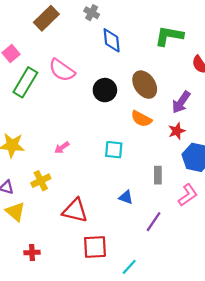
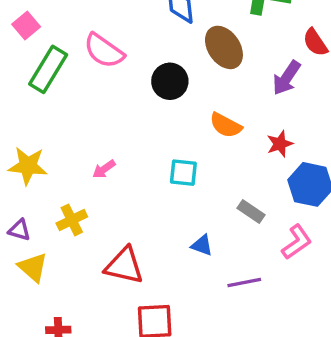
brown ellipse: (145, 85) -> (224, 47), moved
purple arrow: (181, 102) -> (287, 78), moved
gray rectangle: (158, 175) -> (251, 211), turned -56
purple line: (154, 222) -> (244, 283), turned 45

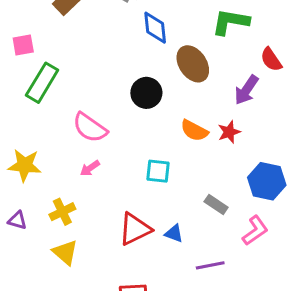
pink square: (26, 25) -> (23, 45), turned 30
pink semicircle: (104, 51) -> (90, 128), moved
red star: (280, 144) -> (229, 132), moved
red triangle: (124, 266) -> (135, 229), moved, turned -39
yellow triangle: (33, 267) -> (65, 252), moved

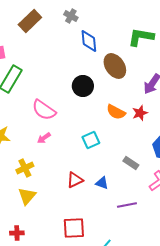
cyan square: (158, 171) -> (91, 140), turned -30
red triangle: (135, 229) -> (75, 180), size x0.7
yellow triangle: (65, 252) -> (27, 196), turned 30

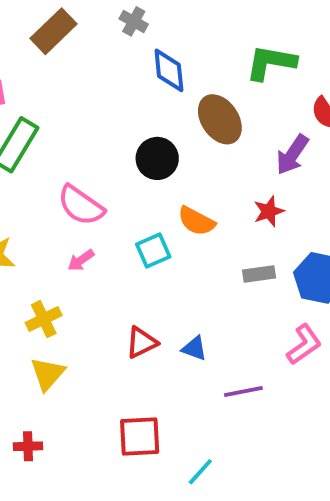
orange semicircle: (116, 112) -> (196, 221), moved
cyan square: (91, 140) -> (153, 250), moved
gray rectangle: (131, 163) -> (259, 274), moved, turned -42

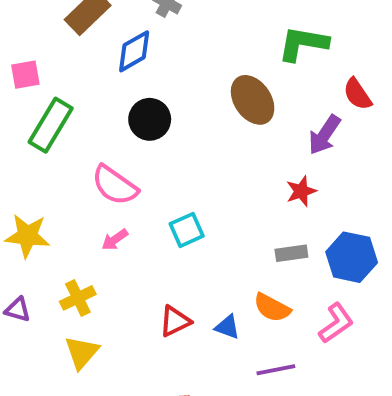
blue diamond: (169, 70) -> (134, 51), moved, turned 66
black circle: (157, 158) -> (150, 119), moved
orange semicircle: (196, 221) -> (272, 308), moved

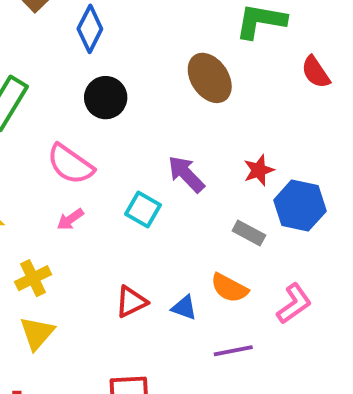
blue diamond: (134, 51) -> (90, 29), turned -33
purple arrow: (324, 135) -> (186, 174), moved, turned 102
cyan square: (187, 230) -> (143, 209), turned -36
gray rectangle: (291, 253) -> (249, 233), turned 36
blue hexagon: (352, 257) -> (300, 206), moved

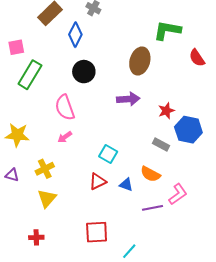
brown ellipse: (210, 78) -> (140, 61), turned 50
pink semicircle: (70, 164) -> (65, 107), turned 35
purple arrow: (186, 174) -> (128, 99), moved, turned 130
cyan square: (143, 209) -> (108, 154), moved
pink L-shape: (294, 304) -> (178, 194), moved

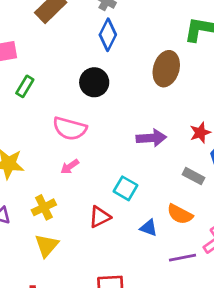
blue diamond: (75, 35) -> (108, 35), moved
green rectangle: (30, 75) -> (25, 86), size x0.6
purple arrow: (128, 99) -> (151, 138), moved
pink semicircle: (65, 107) -> (70, 129), turned -55
red triangle: (98, 181) -> (100, 217), moved

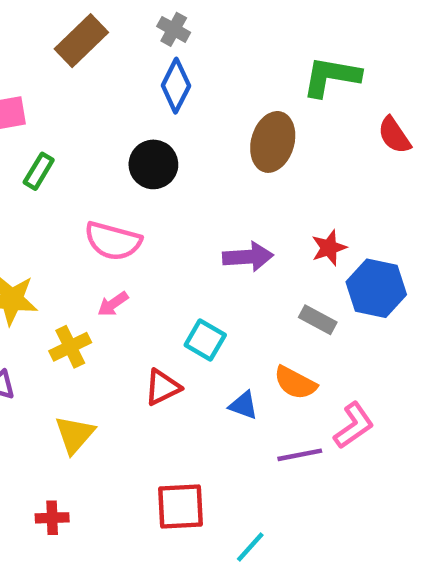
yellow cross: (44, 207) -> (70, 347), moved

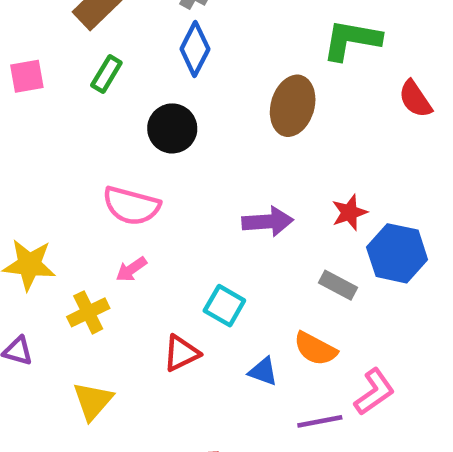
green rectangle: (39, 171) -> (106, 74), moved

